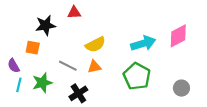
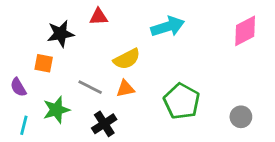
pink diamond: (178, 36) -> (245, 31), moved
cyan arrow: (143, 43) -> (168, 27), moved
cyan line: (19, 85) -> (24, 125), moved

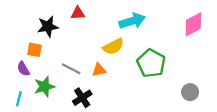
yellow semicircle: (127, 59) -> (113, 47), moved
purple semicircle: (18, 87) -> (23, 69), moved
green pentagon: (182, 101) -> (151, 63), moved

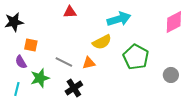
black star: (48, 27) -> (14, 22), moved
gray circle: (190, 92) -> (171, 75), moved

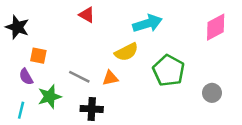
red triangle: (70, 12) -> (87, 15), turned 32
black star: (14, 22) -> (17, 27), turned 30
black cross: (74, 88) -> (92, 109), turned 36

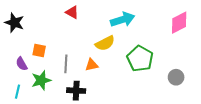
orange square: (38, 56) -> (39, 50), moved
gray line: (79, 77) -> (66, 64), turned 66

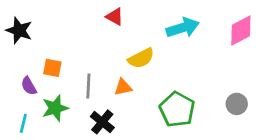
red triangle: (72, 12) -> (115, 17), moved
cyan arrow: (123, 20) -> (183, 28), moved
green pentagon: (140, 59) -> (177, 109), moved
black cross: (76, 91) -> (102, 122), turned 36

